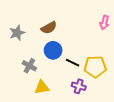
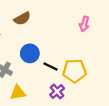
brown semicircle: (49, 28) -> (22, 19), moved
purple cross: (79, 86) -> (57, 92), turned 32

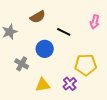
black line: (51, 66) -> (64, 32), moved
yellow triangle: (18, 93) -> (43, 85), moved

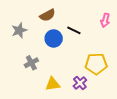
blue circle: (45, 49) -> (54, 38), moved
gray cross: (22, 64) -> (31, 63), turned 32

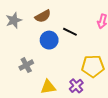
gray star: (19, 30) -> (14, 20), moved

